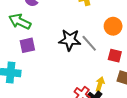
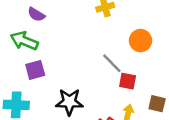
black star: (70, 40) -> (69, 102), moved
red square: (115, 56) -> (128, 81), moved

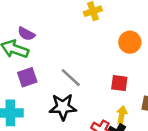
purple semicircle: (36, 14) -> (26, 34), moved
gray line: (112, 63) -> (71, 78), moved

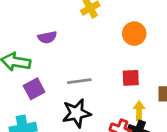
purple semicircle: (26, 34) -> (47, 37), moved, turned -30
gray line: (71, 78) -> (79, 81), turned -40

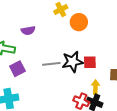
orange circle: (134, 34) -> (79, 22), moved
black star: (77, 113) -> (72, 62), moved

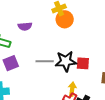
orange circle: (79, 22) -> (65, 19), moved
yellow arrow: (95, 87) -> (72, 89), moved

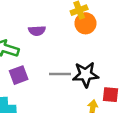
red square: (83, 63) -> (111, 95), moved

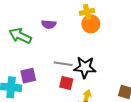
purple square: (19, 75) -> (28, 76), moved
red square: (111, 95) -> (66, 83), moved

